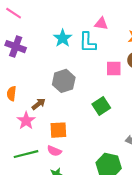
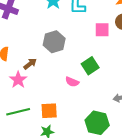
orange square: (58, 130) -> (49, 111), moved
pink semicircle: (54, 151) -> (72, 82), moved

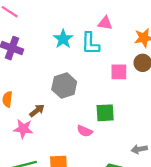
green square: (90, 66) -> (105, 113), turned 30
pink star: (18, 80) -> (23, 129), turned -30

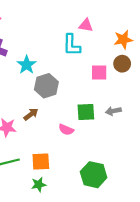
cyan star: (63, 39) -> (27, 65), moved
brown arrow: (37, 111) -> (31, 114), moved
gray arrow: (139, 149) -> (113, 111), moved

